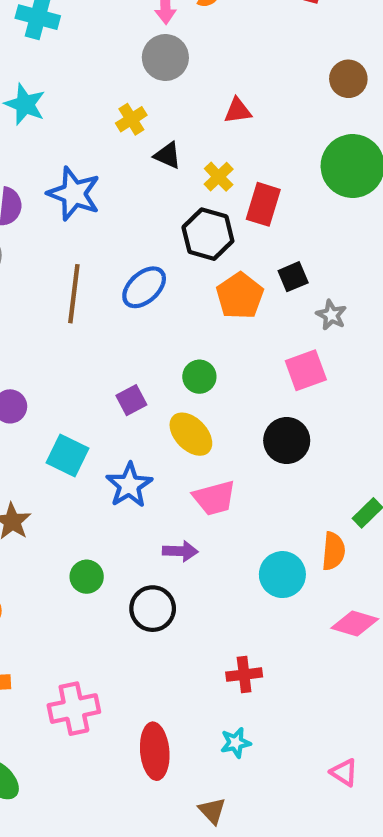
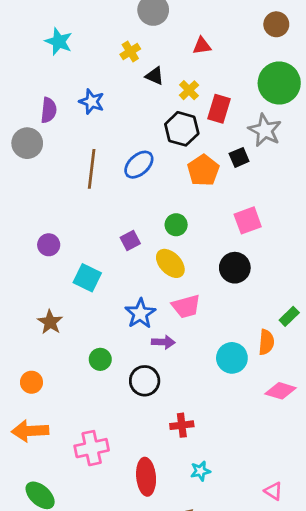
blue star: (74, 194) -> (92, 102), size x0.7
gray star: (331, 315) -> (265, 130), moved, size x1.6
blue star: (129, 485) -> (140, 314), moved
red cross: (244, 675) -> (182, 425), moved

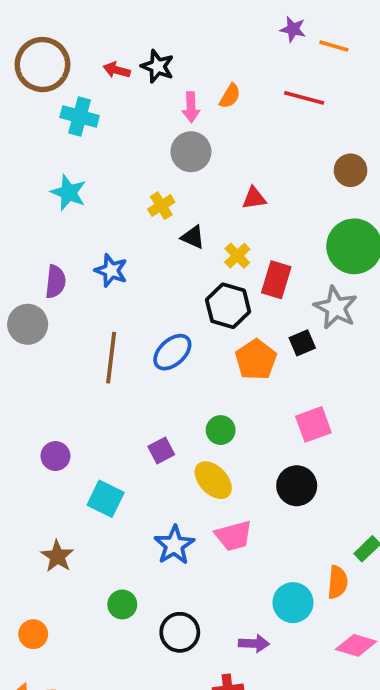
purple arrow: (163, 342) -> (254, 643), moved

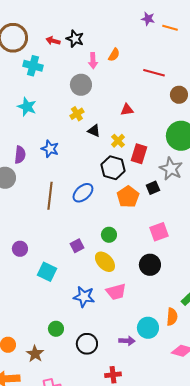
red line: (304, 98) -> (154, 73), moved
gray circle: (191, 152) -> (81, 85), moved
blue star: (174, 545) -> (84, 297), turned -30
brown star: (57, 556) -> (35, 354), moved
purple arrow: (254, 643) -> (127, 341), moved

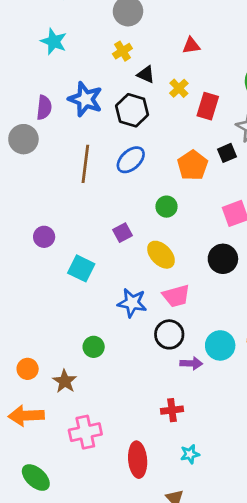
blue star: (50, 149) -> (85, 99), size x1.4
black hexagon: (113, 168) -> (132, 110), moved
green circle: (109, 235) -> (166, 207), moved
black circle: (87, 344) -> (169, 334), moved

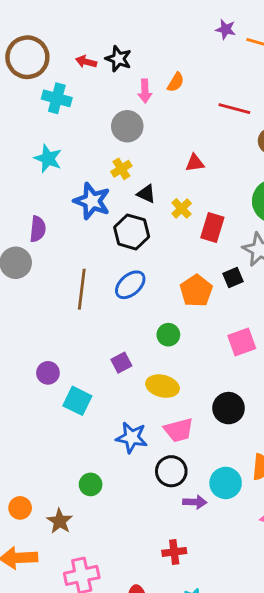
blue star: (85, 99) -> (92, 201), moved
purple circle: (44, 237) -> (48, 373), moved
yellow ellipse: (161, 255) -> (162, 386), turned -32
black circle: (223, 259) -> (229, 408), moved

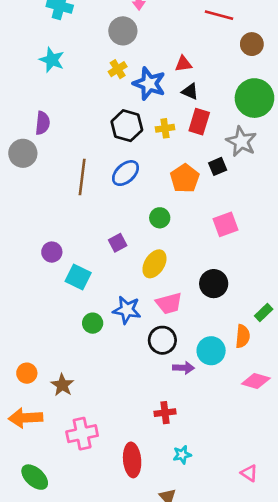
black triangle: (146, 194) -> (190, 91), moved
blue star: (92, 201) -> (149, 84), moved
yellow cross: (182, 208) -> (165, 128), moved, turned 36
yellow ellipse: (162, 386) -> (154, 264), turned -72
green circle: (91, 484) -> (93, 323), moved

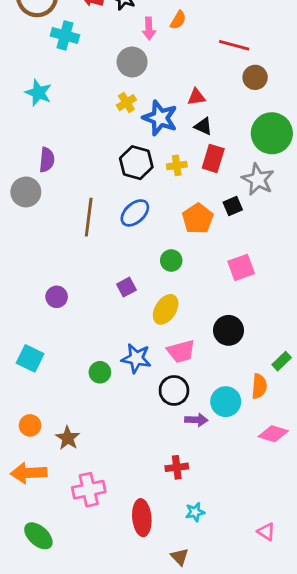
brown circle: (252, 44) -> (255, 77), moved
cyan star: (52, 60) -> (38, 93), moved
cyan square: (78, 277) -> (30, 358), moved

